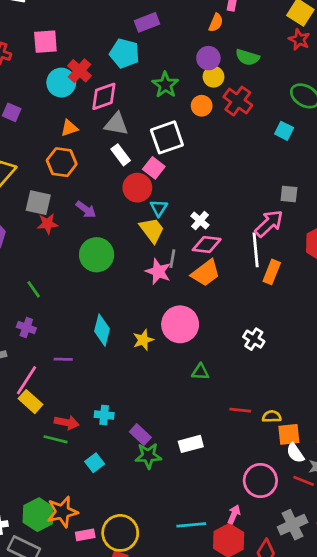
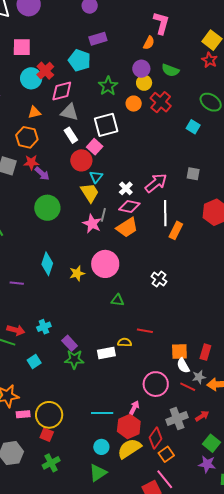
red star: (48, 224) -> (31, 162), moved
pink arrow: (269, 224) -> (156, 183), moved
cyan cross: (104, 415) -> (44, 327), turned -32
yellow semicircle: (272, 416) -> (125, 342), moved

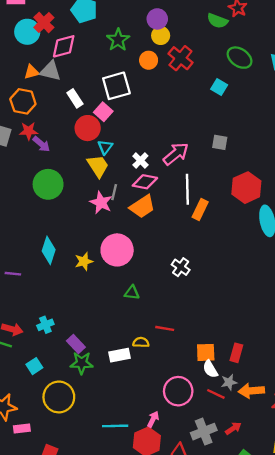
green semicircle: (170, 70) -> (217, 21), moved
gray triangle: (69, 112) -> (50, 71), moved
yellow circle: (49, 415) -> (59, 397), moved

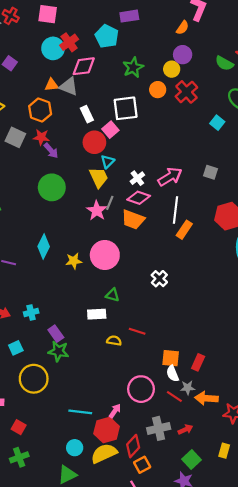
purple circle: (157, 19) -> (183, 55), moved
orange trapezoid: (142, 207) -> (133, 220), turned 45
white rectangle: (119, 355) -> (97, 314), moved

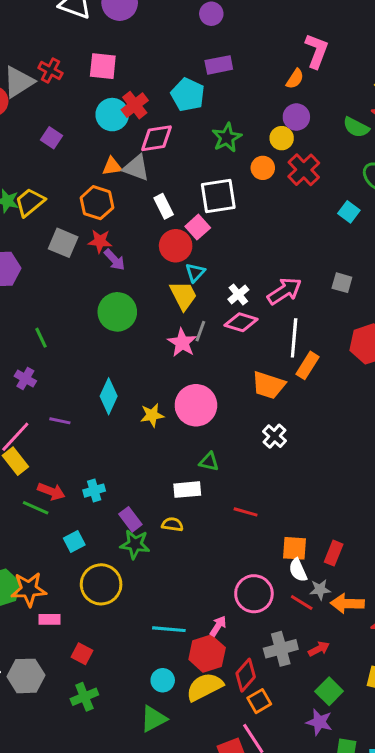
orange trapezoid: (133, 220) -> (269, 385), moved
yellow semicircle: (114, 341) -> (172, 524), moved

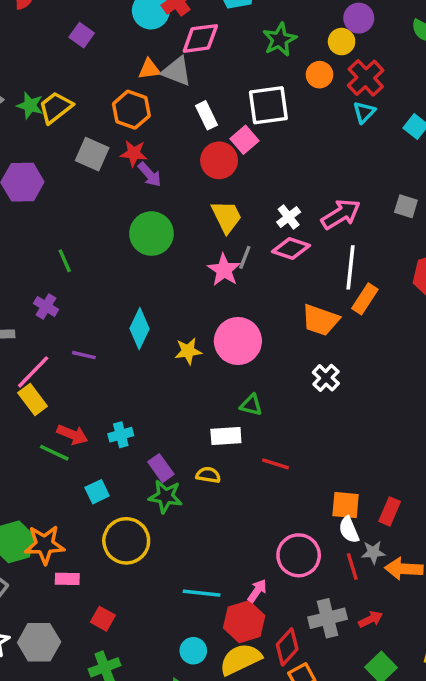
cyan triangle: (195, 273) -> (364, 112), moved
red line: (246, 512) -> (275, 464), moved
red line: (302, 603) -> (352, 566), turned 40

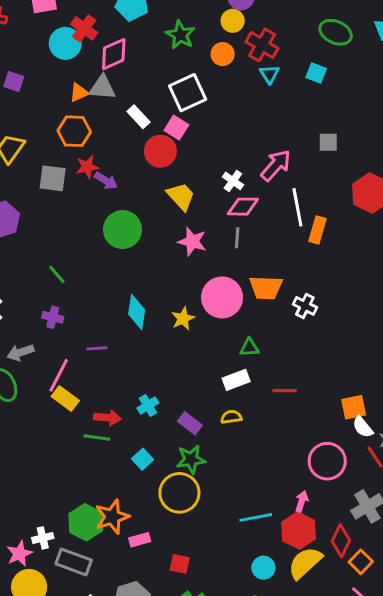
gray line: (245, 257) -> (237, 238), moved
orange trapezoid: (320, 320) -> (266, 288), moved
green star: (165, 496) -> (191, 459), moved

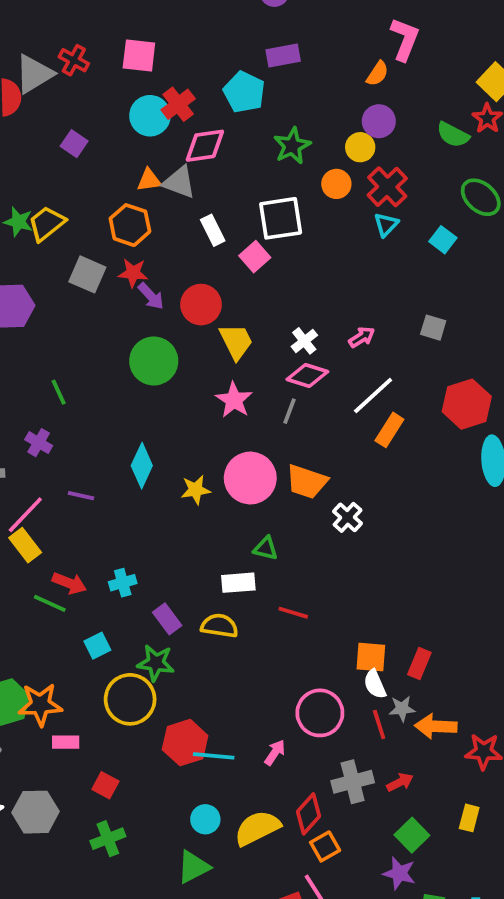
red circle: (160, 151) -> (201, 305), moved
pink arrow: (276, 165) -> (362, 337), size x0.6
white line: (297, 207) -> (373, 396), turned 42
yellow semicircle: (231, 417) -> (219, 626), size x1.4
red hexagon: (299, 531) -> (185, 743), moved

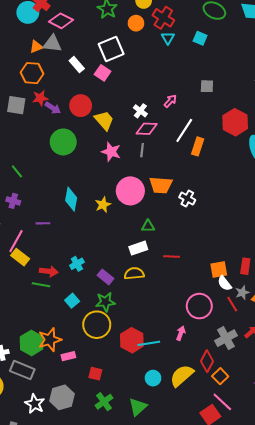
pink diamond: (205, 146) -> (61, 21), turned 50
green triangle: (193, 867) -> (138, 407), moved

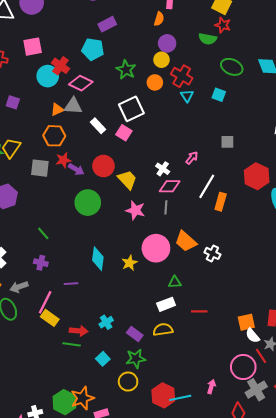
orange trapezoid: (161, 185) -> (186, 241), turned 40
pink circle: (199, 306) -> (243, 367), moved
yellow circle: (97, 325) -> (128, 382), size x0.7

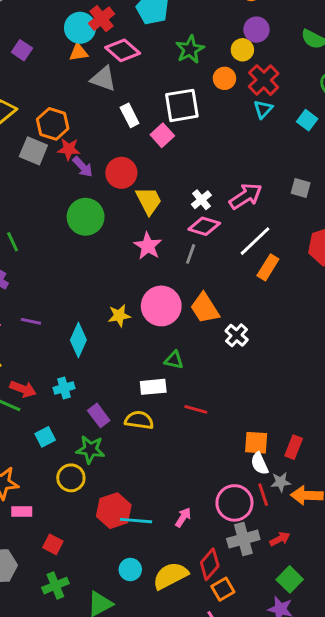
orange triangle: (57, 110) -> (79, 52), moved
orange hexagon: (54, 136) -> (53, 124), moved
pink arrow: (192, 158) -> (246, 196), size x1.6
cyan diamond: (98, 259) -> (78, 340), moved

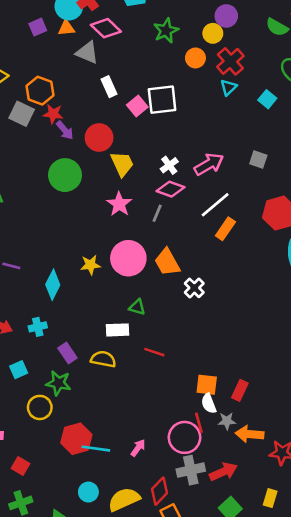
purple square: (22, 50) -> (38, 27), moved, turned 30
white square: (182, 105) -> (162, 100), moved
red line: (263, 495) -> (199, 423), moved
red arrow: (280, 539) -> (223, 472), size x1.5

